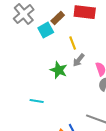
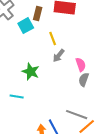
brown rectangle: (58, 18) -> (38, 14), turned -32
green star: (59, 70) -> (31, 72), moved

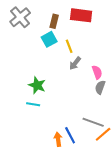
cyan square: (26, 26) -> (49, 39), moved
green star: (31, 72) -> (37, 85), moved

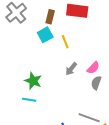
gray arrow: (75, 63) -> (71, 69), moved
pink semicircle: (97, 72) -> (93, 68), turned 64

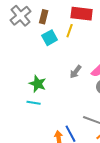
brown rectangle: (50, 17) -> (44, 17), moved
yellow line: (65, 42) -> (70, 31), moved, turned 40

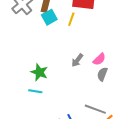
cyan square: (50, 38) -> (49, 17), moved

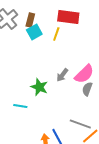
pink semicircle: (99, 59) -> (84, 74), size x1.5
green star: (39, 72) -> (39, 87), moved

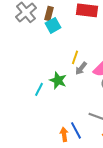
yellow line: (56, 34) -> (75, 57), moved
cyan line: (20, 106) -> (39, 89), moved, turned -72

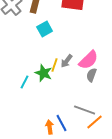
cyan square: (53, 25) -> (45, 29), moved
yellow line: (75, 57) -> (55, 65), moved

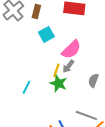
pink semicircle: (89, 60) -> (71, 49), moved
green star: (44, 73) -> (58, 83), moved

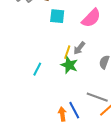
cyan square: (46, 34) -> (57, 16), turned 35
pink semicircle: (71, 49) -> (91, 18), moved

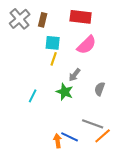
yellow line: (67, 52) -> (54, 59), moved
blue line: (74, 110) -> (70, 137), turned -36

